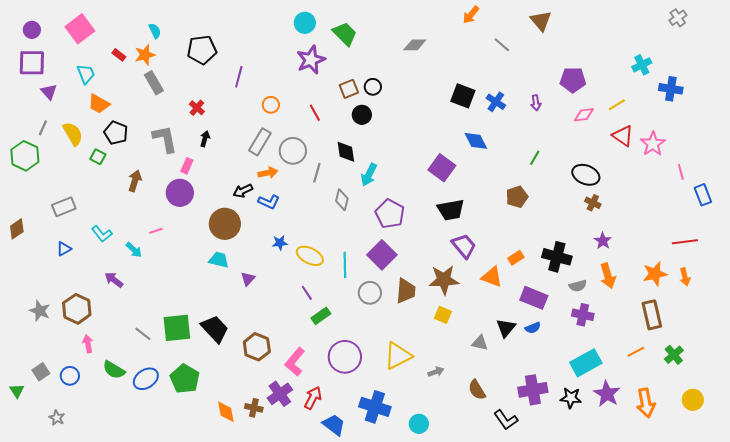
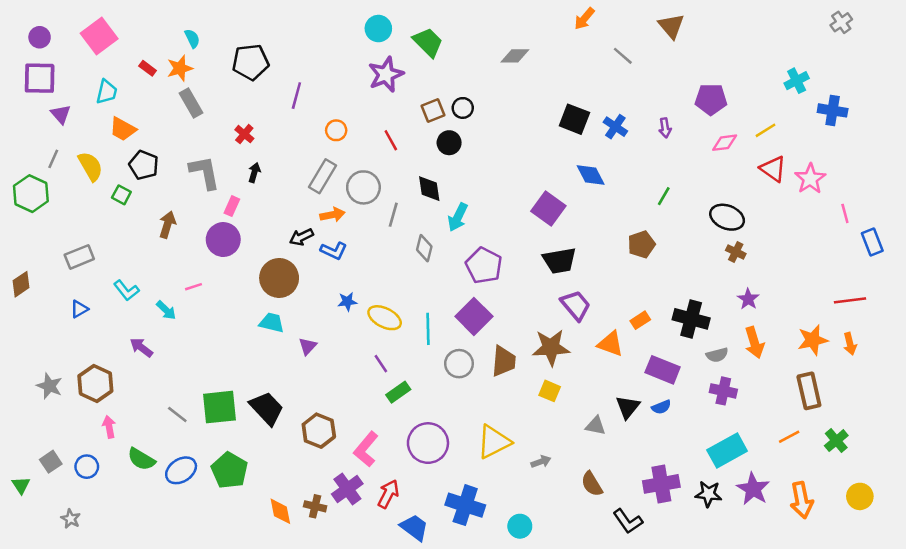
cyan trapezoid: (86, 74) -> (107, 92), turned 35

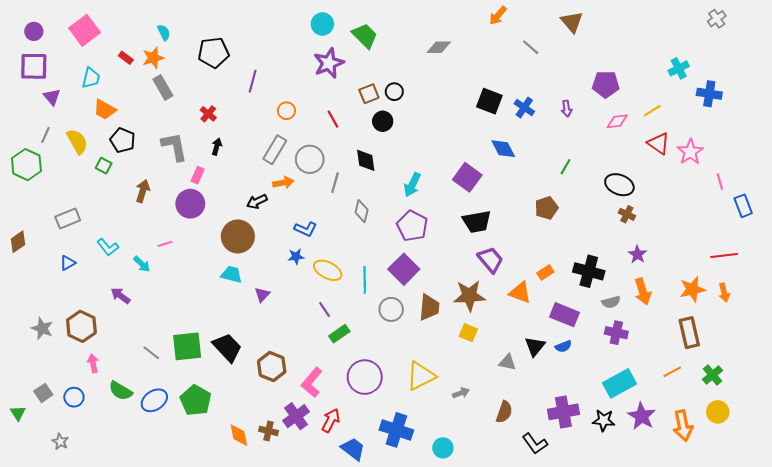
cyan arrow: (458, 217) -> (412, 185), moved
blue L-shape: (334, 251) -> (306, 229), moved
brown semicircle: (592, 484) -> (504, 412), turned -130
yellow circle: (860, 496) -> (718, 412), moved

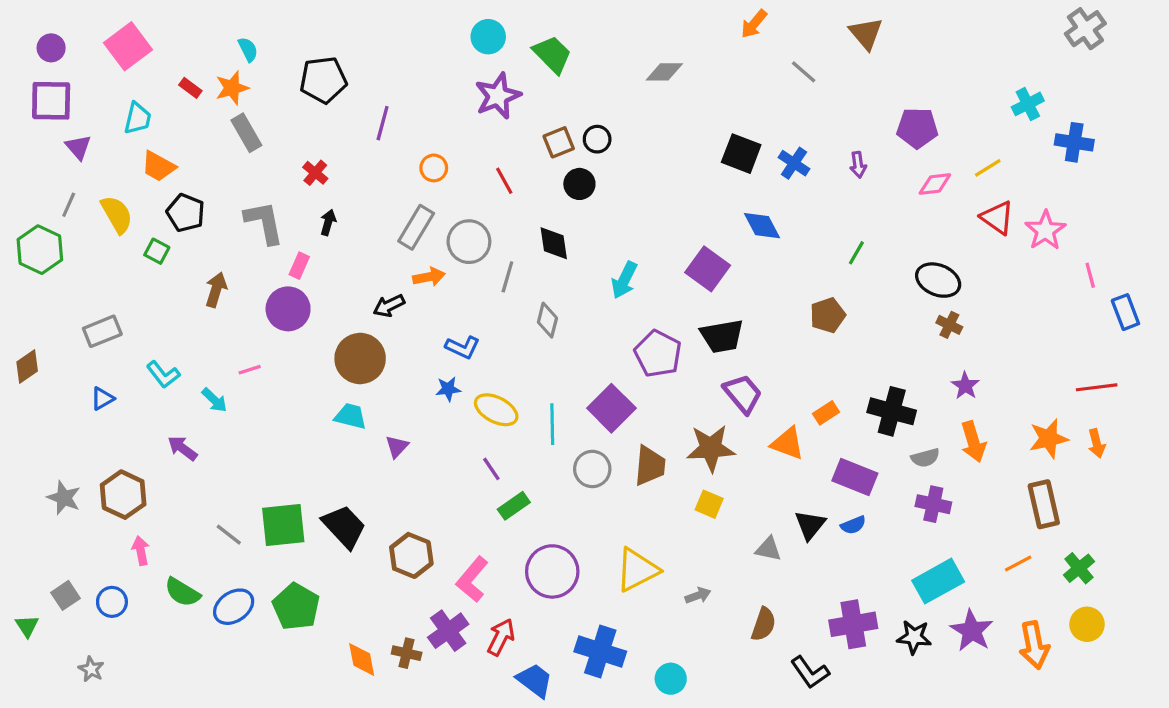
gray cross: (717, 19) -> (1085, 29), size x1.4
purple pentagon: (412, 226) -> (658, 354), moved

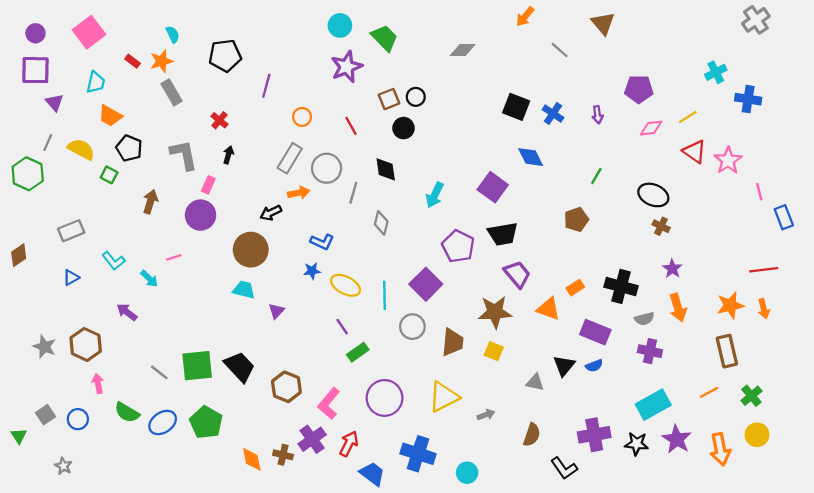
yellow semicircle: (117, 214) -> (81, 149), turned -32
brown trapezoid: (650, 466) -> (453, 342), moved

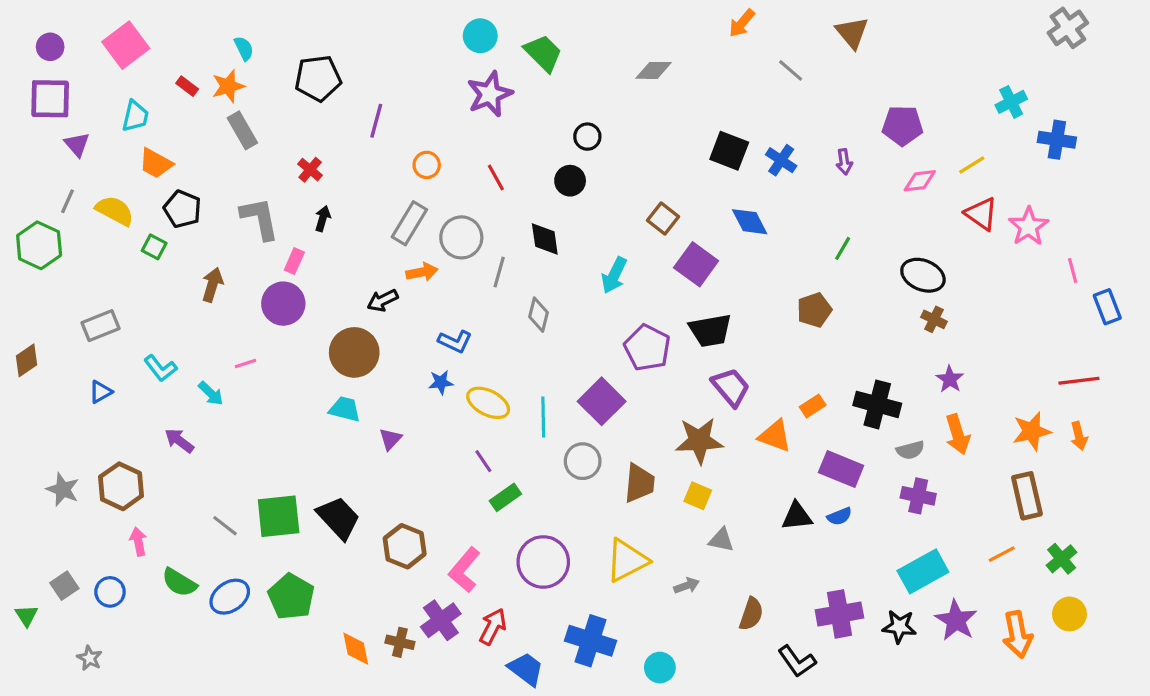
brown square: (389, 99) -> (663, 219), moved, turned -30
black triangle: (564, 366) -> (797, 516), turned 45
gray triangle: (535, 382) -> (721, 540), moved

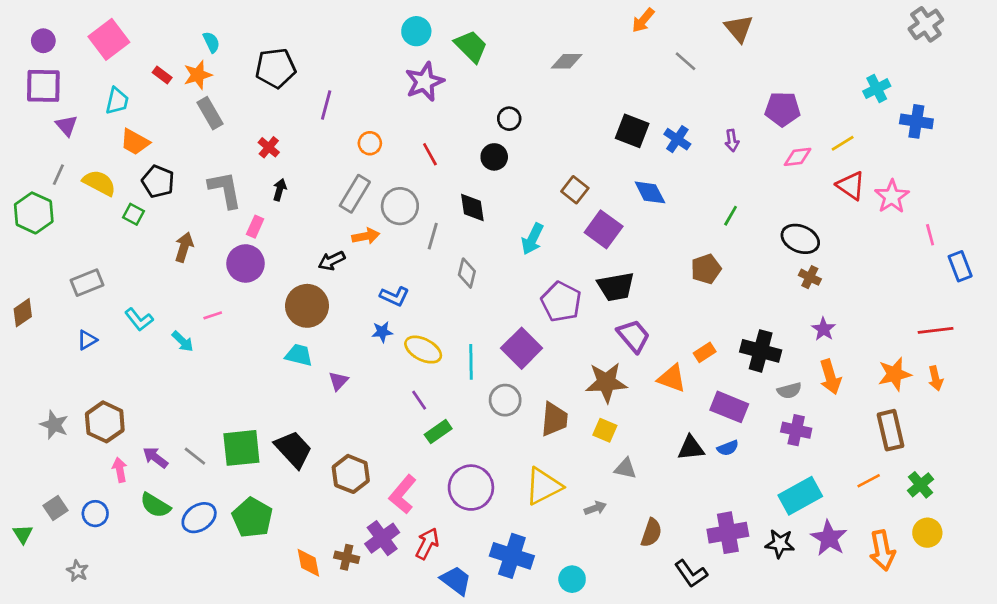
purple arrow: (179, 441) -> (155, 458), moved

